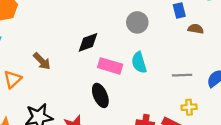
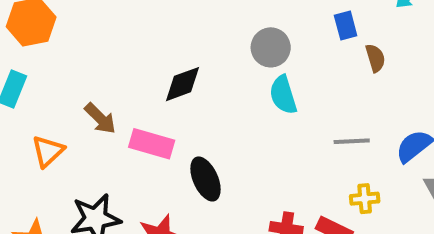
brown semicircle: (196, 29) -> (375, 58), turned 64
cyan semicircle: (139, 63) -> (283, 95), moved
pink rectangle: (110, 66) -> (152, 144), moved

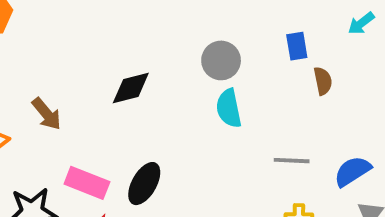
pink rectangle: (152, 144) -> (87, 183), moved
black ellipse: (205, 179) -> (144, 184), turned 48

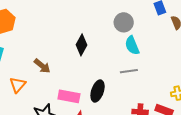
black diamond: (131, 88) -> (82, 45), turned -35
gray line: (292, 161) -> (129, 71), moved

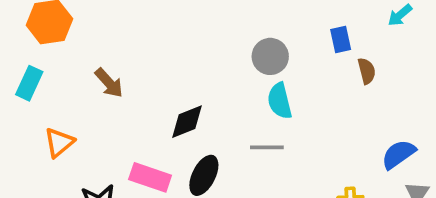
black diamond: (82, 45) -> (187, 122), moved, turned 30
brown arrow: (42, 66) -> (109, 83), moved

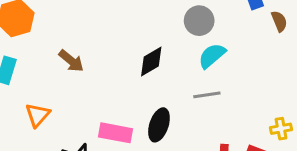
cyan semicircle: (280, 101) -> (212, 56), turned 72
black diamond: (187, 122) -> (151, 61), moved

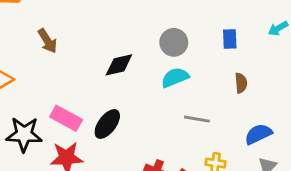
brown semicircle: (279, 21) -> (241, 83), moved
gray line: (207, 95) -> (197, 119), moved

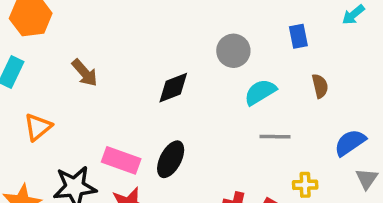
cyan semicircle: (175, 77) -> (260, 92), moved

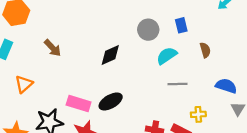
blue rectangle: (298, 36) -> (181, 25), moved
blue semicircle: (350, 143) -> (226, 86), turned 55
black ellipse: (171, 159) -> (111, 101), turned 35

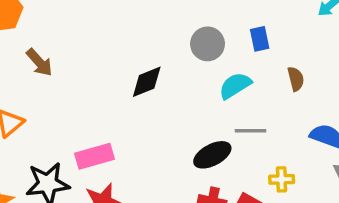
brown arrow: (53, 48) -> (39, 62), moved
black ellipse: (111, 101) -> (212, 155), moved
pink rectangle: (79, 104) -> (94, 156), turned -35

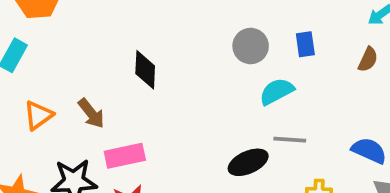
brown arrow: (39, 62) -> (91, 113), moved
brown semicircle: (296, 79) -> (368, 59), moved, turned 35
black diamond: (147, 82) -> (145, 70), moved, turned -69

